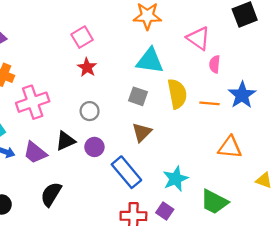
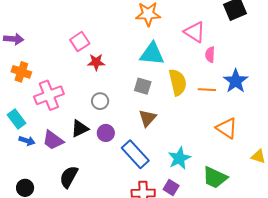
pink square: (82, 37) -> (80, 42), moved
red star: (87, 67) -> (96, 62), turned -30
orange triangle: (230, 147) -> (227, 128), turned 30

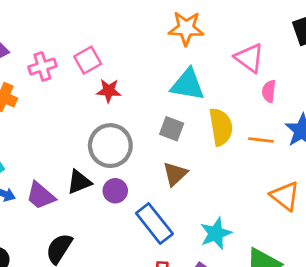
pink cross: (49, 95) -> (42, 66), moved, size x0.7
gray circle: (100, 101) -> (110, 146), size x1.8

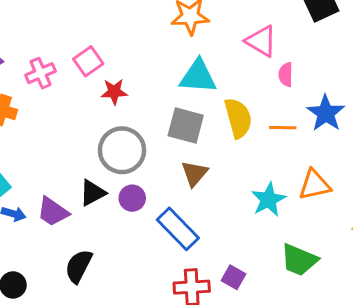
gray square: (172, 129) -> (186, 126), size x1.4
orange triangle: (285, 196) -> (315, 185), turned -44
cyan star: (216, 233) -> (268, 200), moved

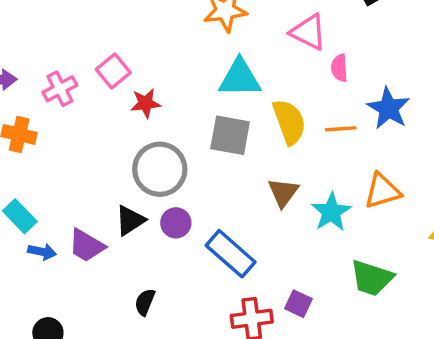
brown triangle: (194, 173) -> (283, 192), moved
black semicircle: (79, 266) -> (145, 302), moved, size x0.7

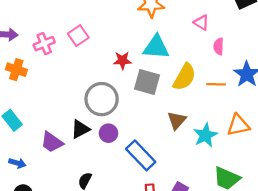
pink triangle: (308, 32) -> (201, 22), size x0.7
red star: (146, 103) -> (122, 60), moved
yellow semicircle: (289, 122) -> (184, 77), turned 44
blue arrow: (42, 252) -> (17, 163), moved

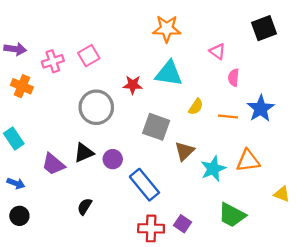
yellow semicircle: (184, 77) -> (196, 107), size x0.6
gray square: (147, 82) -> (156, 127), moved
gray circle: (102, 99) -> (96, 107), moved

